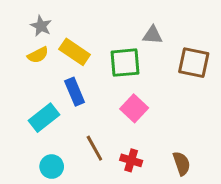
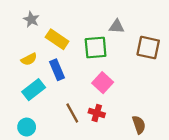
yellow semicircle: (38, 55) -> (29, 59), moved
red cross: (131, 160) -> (97, 113), moved
cyan circle: (52, 167) -> (27, 127), moved

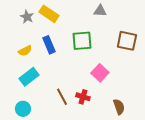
gray triangle: (117, 26) -> (100, 11), moved
yellow rectangle: (57, 39) -> (49, 14), moved
blue rectangle: (57, 70) -> (49, 45), moved
pink square: (103, 83) -> (100, 73), moved

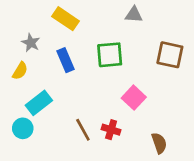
gray star: (27, 17) -> (31, 43), moved
yellow semicircle: (25, 51) -> (20, 71), moved, turned -32
cyan circle: (23, 109) -> (23, 128), moved

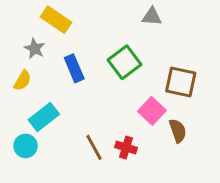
yellow rectangle: (66, 19) -> (56, 20), moved
green square: (110, 55) -> (124, 62), turned -32
brown square: (170, 55) -> (181, 82), moved
brown semicircle: (159, 143) -> (178, 131), moved

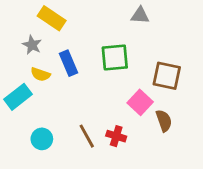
green square: (124, 62) -> (115, 58), turned 32
yellow semicircle: (22, 80) -> (40, 74), moved, turned 78
cyan rectangle: (44, 117) -> (18, 97), moved
cyan circle: (26, 146) -> (42, 139), moved

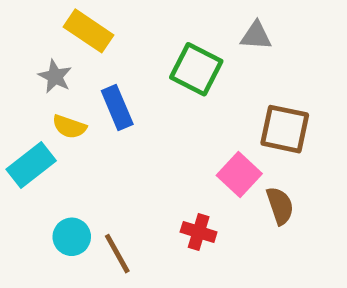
gray triangle: (140, 15) -> (256, 36), moved
green square: (115, 58) -> (196, 69), moved, turned 32
brown line: (87, 136) -> (117, 254), moved

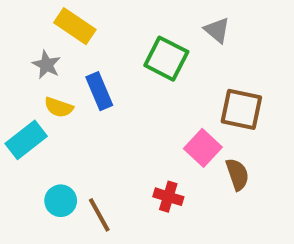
gray triangle: (256, 36) -> (217, 30), turned 36

